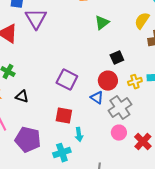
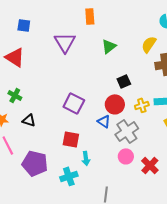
purple triangle: (36, 19) -> (65, 42), moved

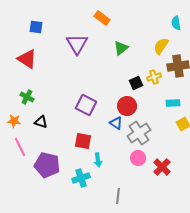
orange rectangle: (90, 16) -> (102, 18), turned -49
yellow cross: (142, 105) -> (154, 77), moved

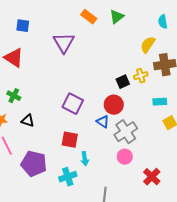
green triangle: (121, 48) -> (117, 17), moved
red cross: (162, 167) -> (152, 177), moved

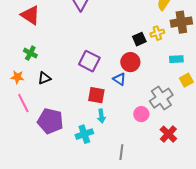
black triangle: (28, 121) -> (44, 78), turned -40
gray cross: (126, 132) -> (161, 98), moved
red square: (70, 140) -> (96, 95), moved

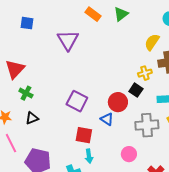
red triangle: (30, 15) -> (15, 69), moved, turned 40
black square: (139, 39) -> (136, 90), moved, turned -32
green cross: (30, 53) -> (26, 93), moved
gray cross: (161, 98) -> (147, 125), moved, turned 30

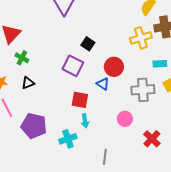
yellow cross: (145, 73) -> (141, 38), size x1.5
black square: (136, 90) -> (88, 44), moved

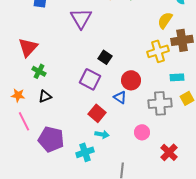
red square: (80, 100) -> (97, 113), turned 30
cyan arrow: (85, 121) -> (102, 134), turned -72

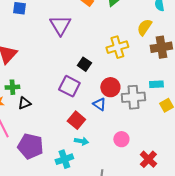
yellow cross: (158, 51) -> (117, 47), moved
green cross: (39, 71) -> (12, 87), moved, turned -32
gray cross: (160, 103) -> (133, 97), moved

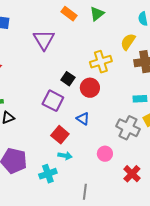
red circle: (110, 87) -> (90, 88), moved
gray cross: (133, 97) -> (128, 128), moved, turned 30

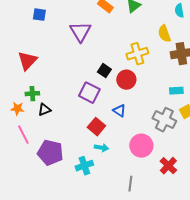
yellow semicircle: (128, 42) -> (164, 34), turned -54
pink circle: (105, 154) -> (141, 146), size x1.5
gray line: (85, 192) -> (130, 184), moved

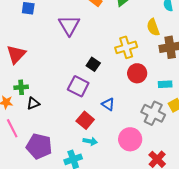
red circle: (126, 80) -> (137, 73), moved

